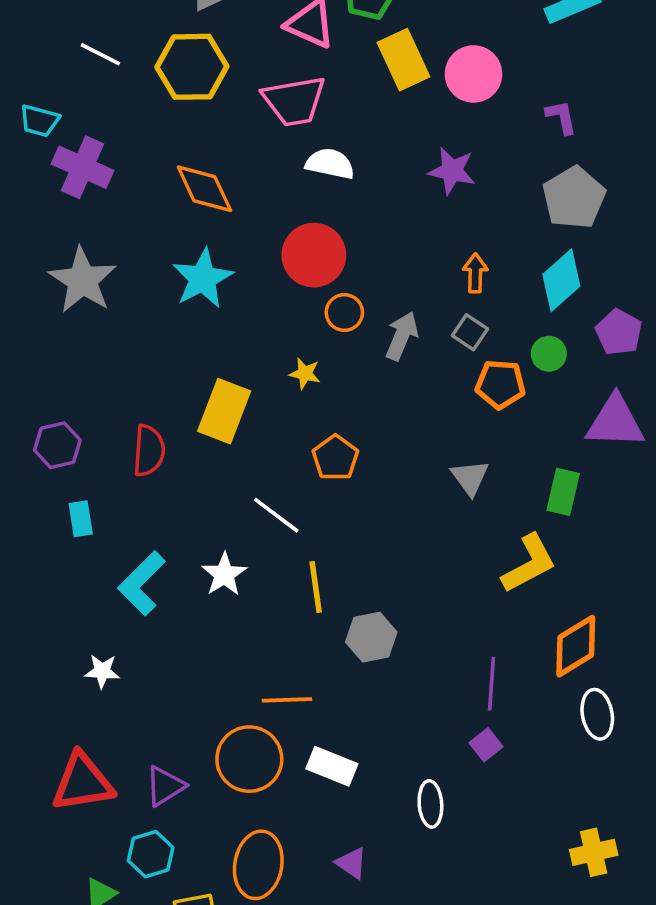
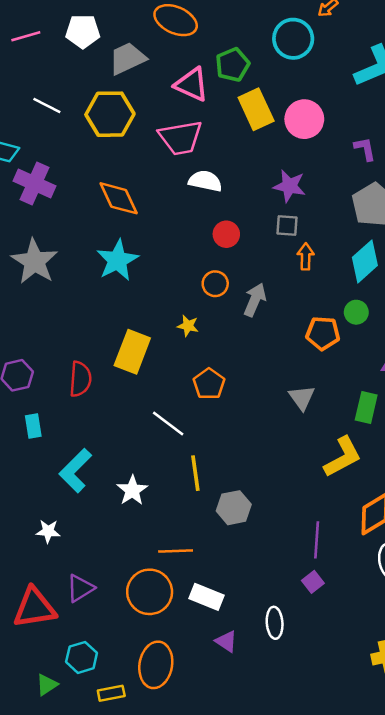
red circle: (314, 255) -> (226, 234), moved, size x0.6
gray square: (470, 332) -> (287, 226), moved, turned -30
white star: (224, 574) -> (132, 490), moved
purple triangle: (165, 786) -> (80, 588), moved
purple triangle: (352, 863) -> (226, 641), moved

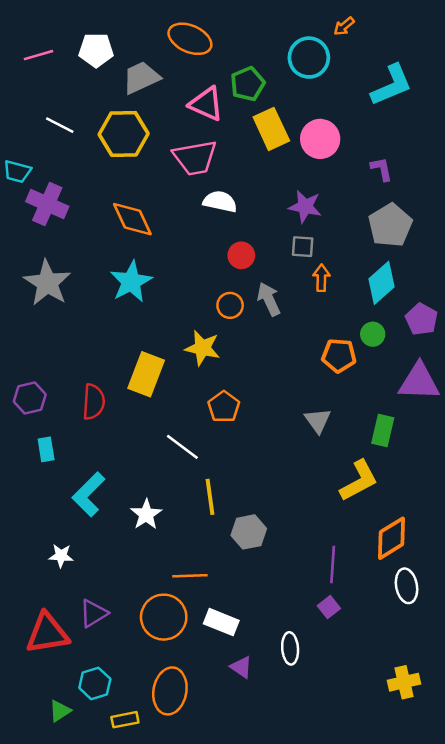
gray arrow: (255, 300) -> (269, 299), moved, turned -48
yellow star: (188, 326) -> (202, 348), size x1.6

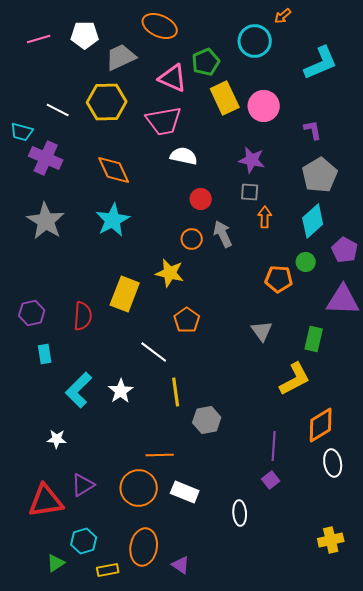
white line: (60, 125) -> (58, 110), moved
white star: (146, 514) -> (121, 391), moved
purple triangle: (241, 667) -> (181, 565), moved

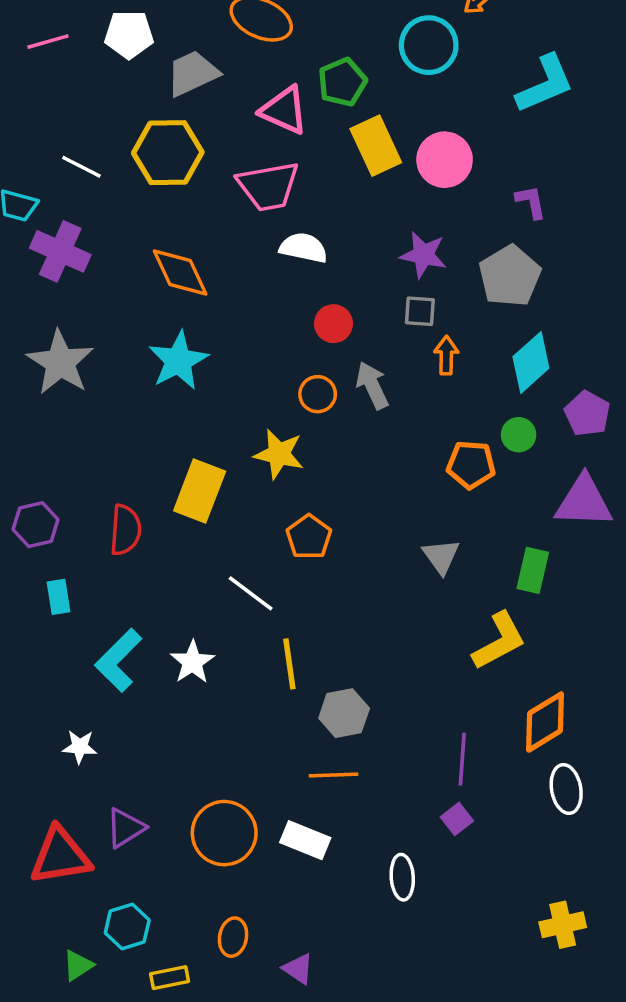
gray pentagon: (320, 175) -> (510, 276), moved
orange line: (160, 455) -> (333, 775), moved
orange ellipse: (144, 547) -> (233, 937), size x0.6

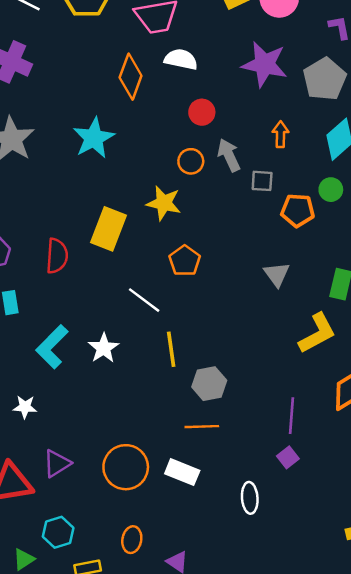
purple star: (423, 255) -> (264, 64), size x1.4
orange diamond: (180, 273) -> (131, 77), moved, turned 45
gray square: (420, 311) -> (262, 181), moved

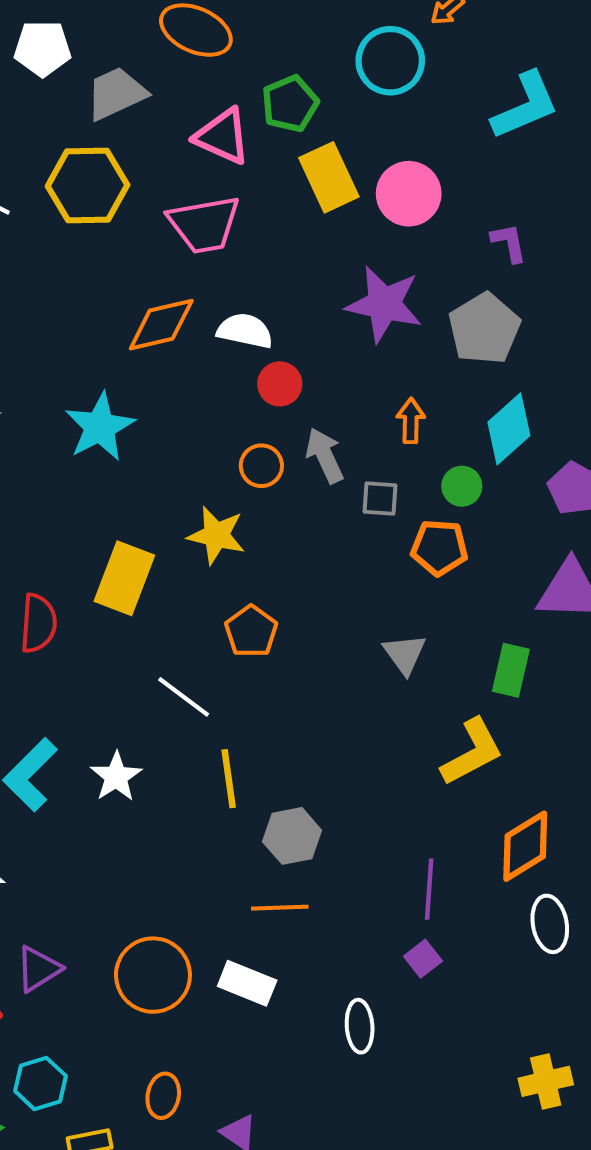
white semicircle: (181, 59) -> (245, 331), moved
orange diamond: (131, 77) -> (161, 325), turned 57
green circle: (331, 190) -> (462, 486), moved

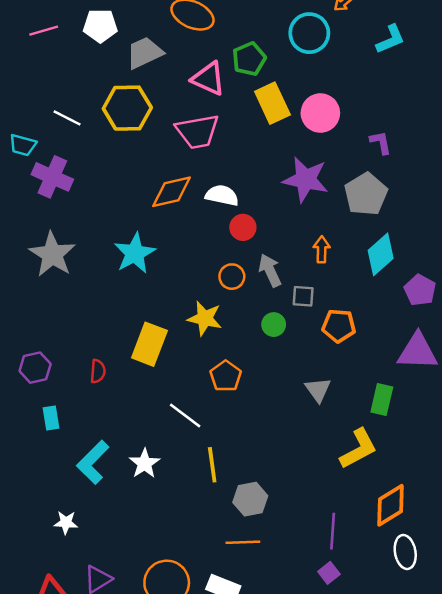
cyan L-shape: (525, 106) -> (390, 39), moved, size x0.7
green circle: (462, 486) -> (274, 325), moved
red semicircle: (38, 623) -> (98, 371), size x0.7

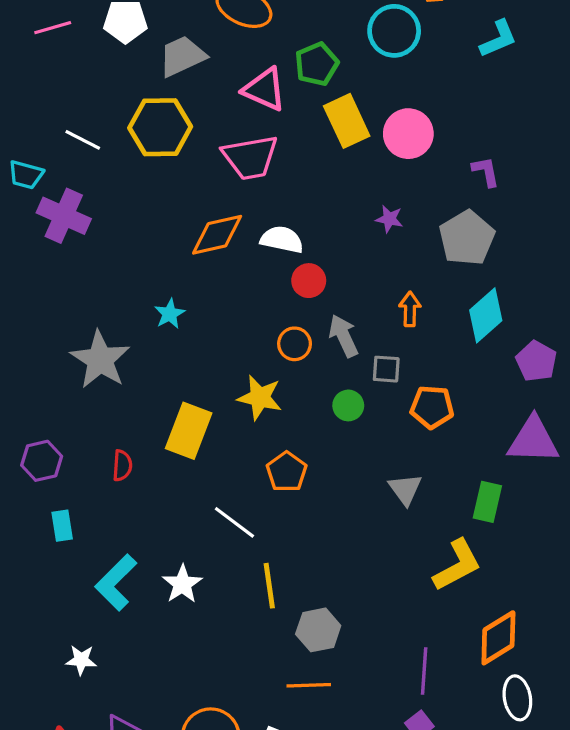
purple star: (306, 179) -> (389, 219), size x0.5
cyan star: (135, 253) -> (170, 314), size x0.6
gray star: (52, 254) -> (100, 360), moved

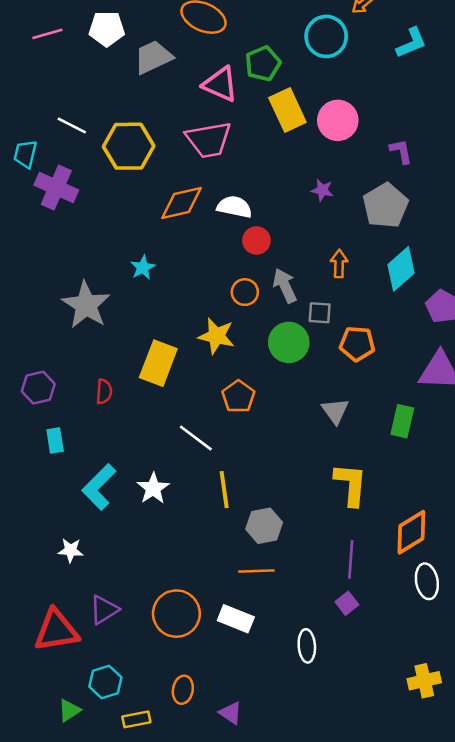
yellow hexagon: (160, 127) -> (129, 146), moved
cyan trapezoid: (26, 175) -> (25, 154), turned 88
green circle: (348, 405) -> (289, 342), size x1.6
yellow L-shape: (457, 565) -> (351, 484), moved, turned -57

